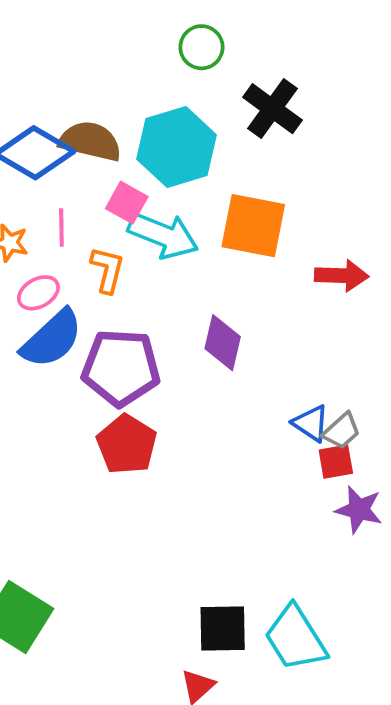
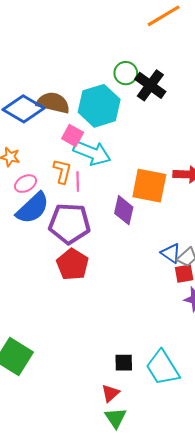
green circle: (201, 47) -> (126, 73), moved
orange square: (253, 226) -> (149, 186), moved
pink line: (61, 228) -> (78, 182), moved
black square: (223, 629) -> (124, 363), size x0.7

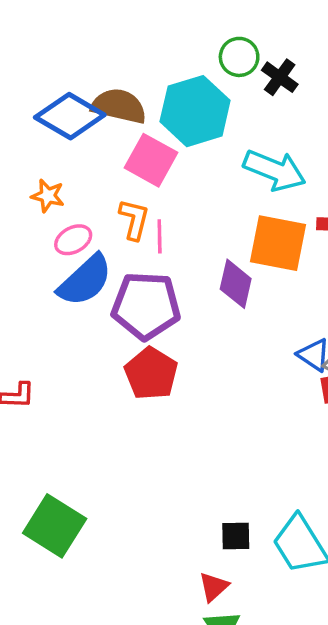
black cross: (150, 85) -> (280, 77), size x0.7
pink square: (73, 135) -> (151, 160), size x1.4
cyan arrow: (92, 153) -> (275, 170), moved

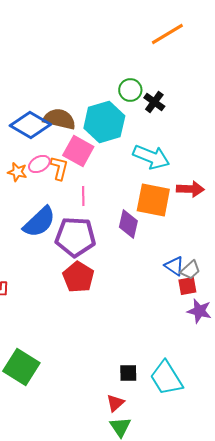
orange L-shape: (134, 219) -> (59, 168), moved
pink ellipse: (73, 240) -> (39, 164), moved

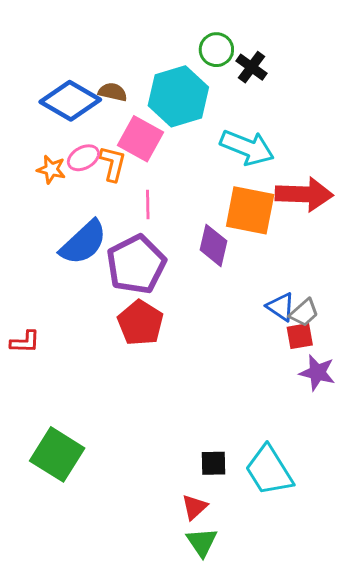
brown semicircle: (59, 119) -> (113, 92), size x0.6
red arrow: (190, 189) -> (304, 194), size x1.4
purple pentagon: (75, 237) -> (136, 264), turned -30

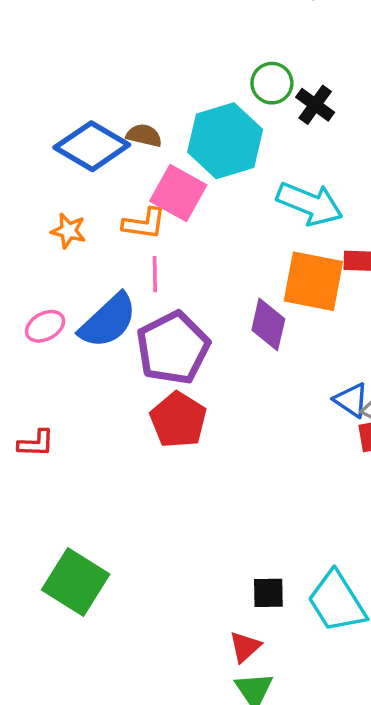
pink ellipse: (83, 158) -> (45, 326), moved
orange L-shape: (113, 164) -> (144, 224), turned 84
pink line: (148, 205) -> (155, 274), moved

